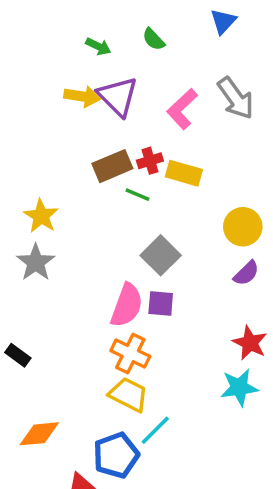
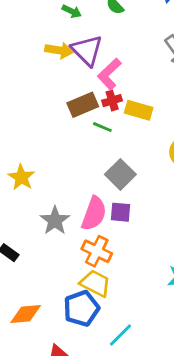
pink L-shape: (182, 109) -> (109, 74), moved
yellow star: (41, 216) -> (21, 177), moved
gray star: (36, 262) -> (55, 221), moved
cyan line: (155, 430) -> (120, 335), moved
blue pentagon: (116, 455) -> (81, 308), moved

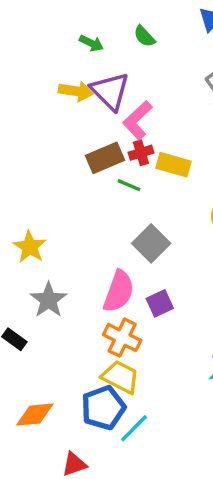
purple square: (120, 212) -> (160, 303), moved, turned -30
gray star: (55, 221) -> (49, 300), moved
cyan line: (120, 335) -> (134, 428), moved

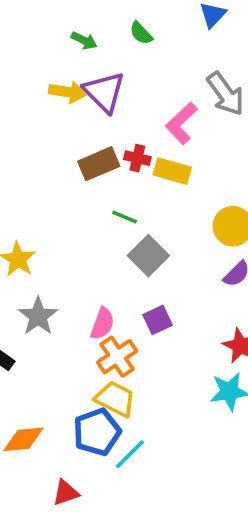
pink L-shape: (138, 120) -> (181, 123), moved
red cross: (141, 153) -> (137, 158), turned 30
green line: (129, 185) -> (124, 217), moved
pink semicircle: (119, 291) -> (102, 324), moved, size x0.7
orange cross: (122, 338) -> (117, 357), turned 30

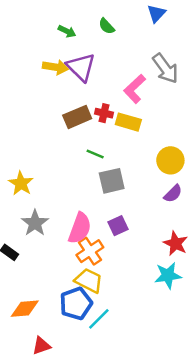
gray square: (148, 256) -> (112, 181), turned 32
pink semicircle: (102, 324) -> (80, 228), size x1.4
red triangle: (66, 493) -> (41, 346), moved

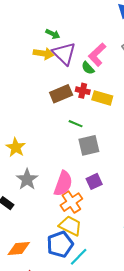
green semicircle: (107, 26) -> (88, 68), moved
green arrow: (67, 31) -> (53, 34), moved
pink L-shape: (135, 89) -> (97, 55), moved

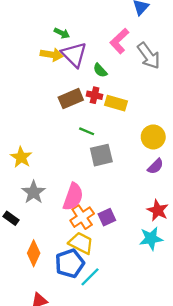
pink L-shape: (97, 55) -> (119, 41), moved
purple square: (94, 181) -> (107, 217), moved
orange diamond: (19, 248) -> (34, 253), moved, turned -60

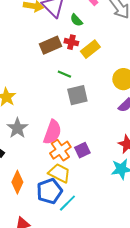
yellow rectangle: (116, 103) -> (90, 49), turned -54

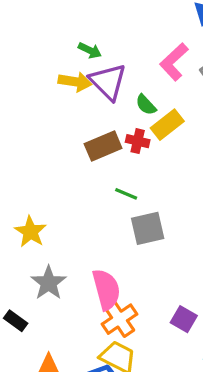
yellow rectangle: (90, 49) -> (167, 125), moved
pink semicircle: (52, 132) -> (106, 289), turned -35
purple square: (82, 150) -> (184, 319), moved, turned -35

